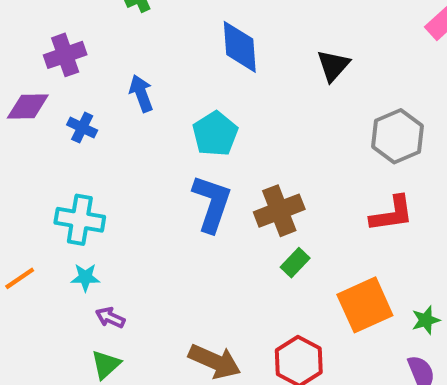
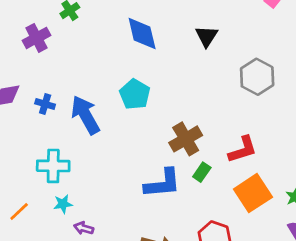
purple cross: (65, 55) -> (36, 38), moved
blue arrow: (141, 93) -> (85, 115), moved, size x1.6
blue L-shape: (212, 203) -> (163, 183), moved, turned 75
red L-shape: (392, 214) -> (243, 150), moved

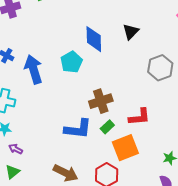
blue diamond: (142, 33) -> (94, 39), moved
orange square: (253, 193) -> (125, 148), moved

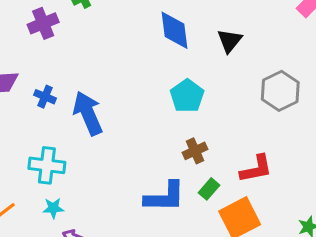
blue diamond: (94, 39) -> (175, 30), moved
cyan pentagon: (71, 62) -> (187, 96), moved
brown cross: (101, 101) -> (195, 151), size x0.7

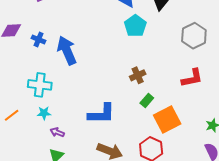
cyan pentagon: (187, 96) -> (135, 26), moved
red L-shape: (256, 169) -> (192, 78), moved
blue L-shape: (165, 197) -> (101, 114), moved

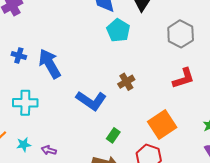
green rectangle: (147, 100) -> (113, 135), moved
cyan star: (44, 113) -> (24, 145), moved
blue L-shape: (101, 114) -> (91, 101), moved, turned 40

